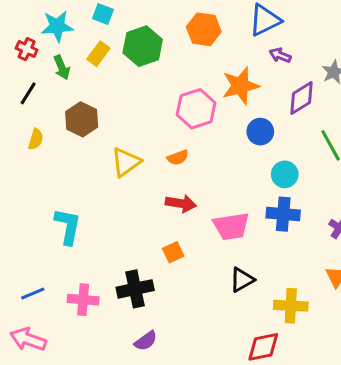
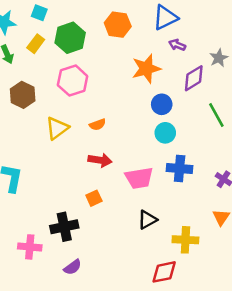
pink hexagon: (196, 109) -> (73, 81), moved
cyan circle: (285, 174) -> (165, 133), moved
pink cross: (83, 300) -> (30, 247), moved

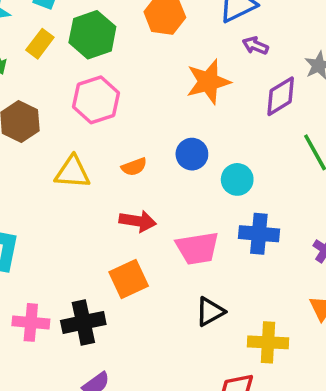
blue circle: (162, 104) -> (192, 154), moved
yellow triangle: (57, 128) -> (72, 172), turned 40
orange square: (94, 198) -> (129, 279), size x1.5
pink cross: (30, 247) -> (31, 322), moved

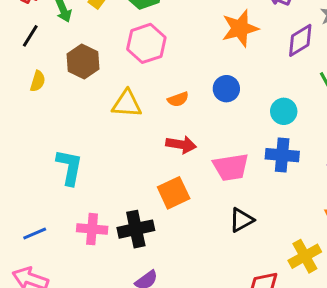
cyan circle: (237, 179) -> (284, 111), moved
yellow cross: (268, 342) -> (305, 256), moved, turned -32

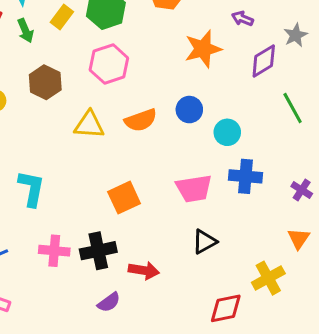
orange semicircle: (178, 99) -> (141, 120), size x1.5
cyan circle: (284, 111) -> (227, 132), moved
red arrow: (181, 145) -> (144, 270), moved
orange square: (174, 193) -> (124, 198), moved

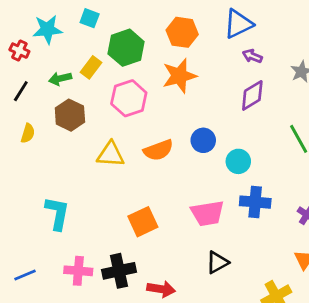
yellow rectangle: (62, 17) -> (91, 67), moved
green arrow: (25, 31) -> (60, 79), moved, turned 100
orange star: (203, 49) -> (179, 76), moved
purple diamond: (264, 61) -> (252, 95), moved

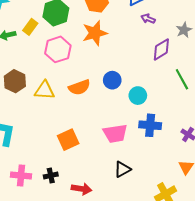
purple diamond: (252, 95) -> (161, 49), moved
brown hexagon: (70, 115) -> (15, 81), moved
black cross: (119, 271) -> (51, 175), size x0.6

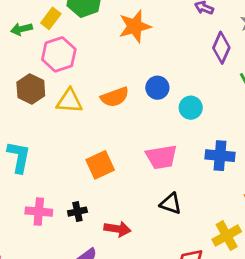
pink hexagon: (58, 49) -> (59, 54), moved
purple diamond: (161, 49) -> (221, 48), turned -35
blue cross: (150, 125) -> (220, 156), moved
black triangle: (122, 169) -> (171, 204), turned 48

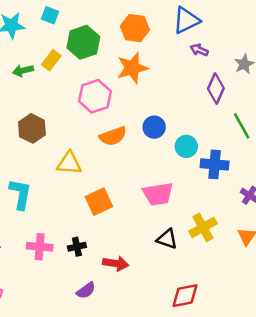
pink hexagon: (59, 54) -> (95, 96), moved
yellow triangle: (69, 101) -> (69, 163), moved
blue cross: (220, 156) -> (215, 164), moved
yellow cross: (227, 236) -> (203, 227), moved

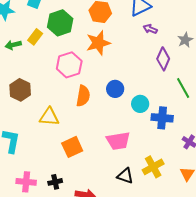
orange semicircle: (113, 136) -> (83, 96), turned -60

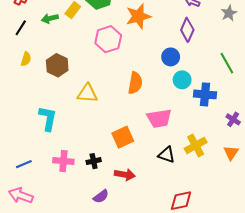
purple diamond: (163, 59) -> (187, 30), moved
blue circle: (115, 89) -> (171, 57), moved
orange semicircle: (83, 96) -> (135, 83), moved
orange square: (72, 147) -> (123, 137), moved

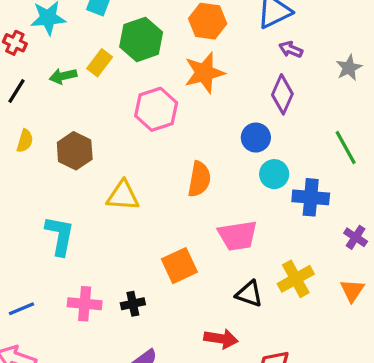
red arrow: (125, 175) -> (221, 339), moved

